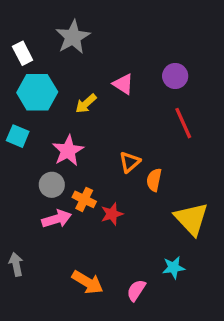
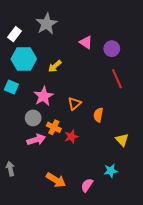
white rectangle: (23, 53) -> (14, 34), turned 64
pink triangle: (123, 84) -> (86, 42), moved
orange triangle: (130, 162) -> (75, 103), moved
yellow triangle: (191, 219) -> (122, 140), size x0.6

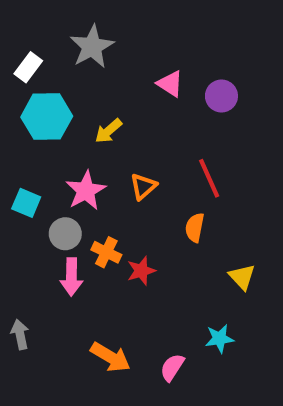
red line: (117, 79) -> (209, 178), moved
cyan square: (11, 87) -> (26, 203), moved
orange triangle: (75, 103) -> (143, 186), moved
pink arrow: (36, 140) -> (71, 277), turned 108

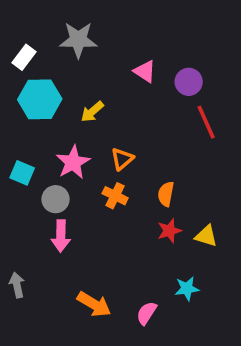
gray star: (92, 47) -> (78, 40), turned 30
red line: (209, 178) -> (206, 122), moved
orange cross: (106, 252) -> (115, 196), moved
red star: (141, 271) -> (169, 231), moved
yellow triangle: (242, 277) -> (206, 236), turned -30

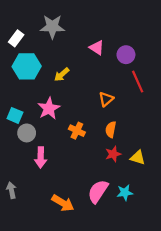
orange triangle: (122, 159) -> (106, 99), moved
gray circle: (56, 199) -> (27, 133), moved
pink semicircle: (147, 313) -> (98, 191), moved, size x1.5

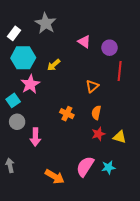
gray star: (52, 27) -> (46, 23), turned 30
red line: (138, 82) -> (120, 71), turned 30
pink star: (49, 108) -> (30, 84), moved
cyan square: (15, 115) -> (13, 100), turned 32
gray circle: (27, 133) -> (17, 122), moved

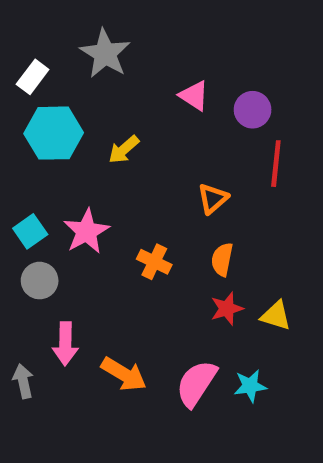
pink star: (30, 84) -> (86, 231), moved
pink arrow: (35, 137) -> (65, 344), moved
orange arrow: (55, 177) -> (124, 374), moved

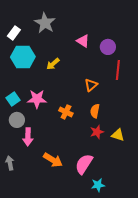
pink star: (86, 231) -> (37, 99), turned 30
pink arrow: (65, 344) -> (28, 137), moved
cyan star: (250, 386) -> (98, 185), moved

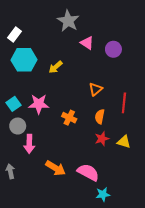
gray star: (45, 23) -> (68, 21), moved
red line: (118, 70) -> (124, 103), moved
pink semicircle: (84, 164) -> (88, 172), turned 85

